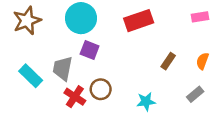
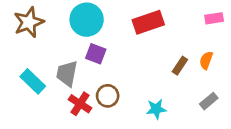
orange semicircle: (202, 61) -> (206, 60), moved

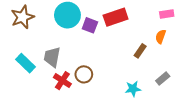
purple square: (96, 54) -> (90, 25), moved
orange semicircle: (206, 60) -> (161, 37), moved
cyan star: (156, 109) -> (133, 89), moved

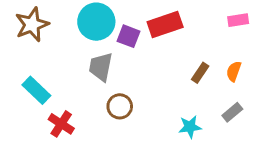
orange semicircle: (161, 37) -> (234, 71), moved
gray trapezoid: (52, 57) -> (101, 67), moved
red cross: (62, 81) -> (61, 124), moved

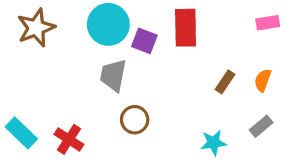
red rectangle: (165, 24) -> (186, 28), turned -72
cyan rectangle: (36, 90) -> (21, 133), moved

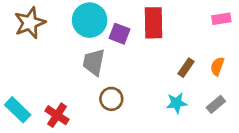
cyan star: (213, 143) -> (177, 103), moved

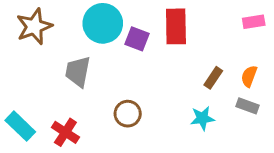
gray trapezoid: (94, 62) -> (78, 72), moved
gray rectangle: (216, 104) -> (248, 106), moved, turned 60

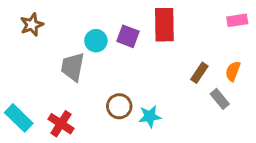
cyan circle: (103, 23) -> (96, 41), moved, size x0.6
brown star: (34, 26) -> (32, 25), size x0.7
gray rectangle: (248, 106) -> (220, 99), moved, turned 30
cyan star: (202, 118) -> (150, 116), moved

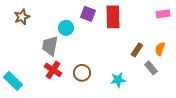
purple square: (128, 36) -> (88, 14), moved
cyan star: (150, 116) -> (118, 80), moved
red cross: (61, 124) -> (53, 70), moved

